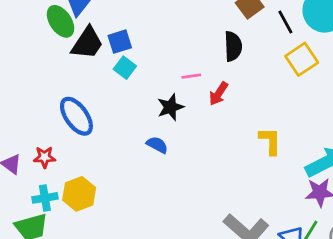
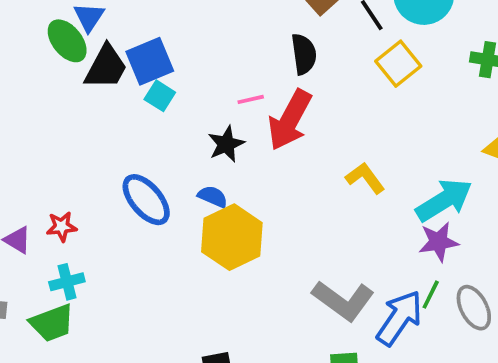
blue square: (120, 42) -> (150, 61), size x1.4
red arrow: (219, 94) -> (290, 120), size x1.8
blue ellipse: (76, 116) -> (146, 200), moved
yellow L-shape: (270, 141) -> (365, 178), turned -32
yellow hexagon: (79, 194) -> (232, 237), moved, size x1.4

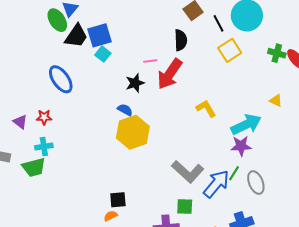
blue ellipse: (146, 200) -> (61, 79), moved

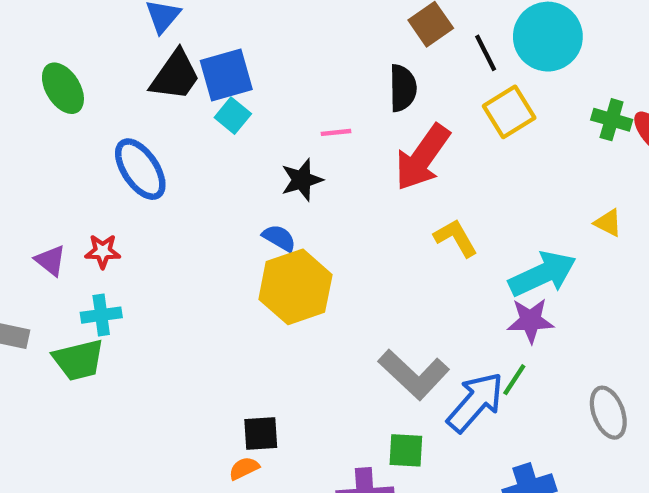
green ellipse: (57, 20) -> (63, 88), moved
red arrow: (170, 74) -> (422, 157), moved
gray ellipse: (256, 183) -> (608, 413), moved

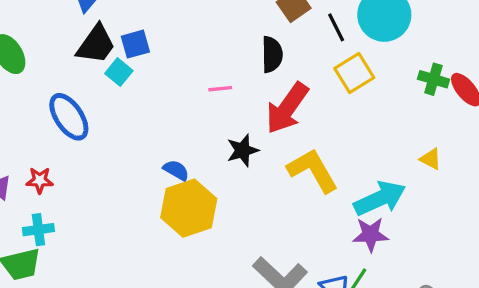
blue square: (226, 75) -> (135, 44), size x0.7
cyan square: (233, 116) -> (119, 72), moved
black star: (302, 180) -> (243, 150), moved
yellow L-shape: (456, 238) -> (313, 170), size x1.5

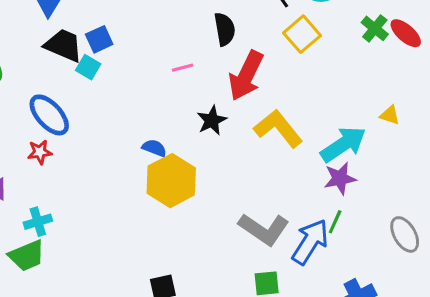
black trapezoid: (96, 44) -> (64, 45), turned -93
green cross: (434, 79) -> (375, 28), turned 32
yellow triangle: (431, 159) -> (390, 115), moved
red star: (40, 180) -> (40, 152), moved

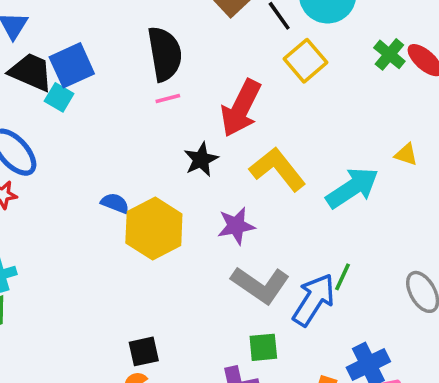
black semicircle: (225, 29) -> (165, 54), moved, size x1.4
blue square: (99, 39) -> (72, 65), size x1.4
blue semicircle: (154, 148) -> (115, 203), moved
purple star: (340, 178) -> (236, 226), moved

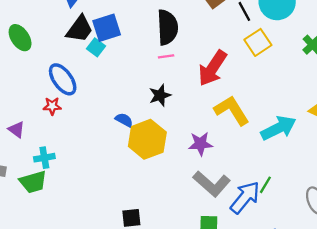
black trapezoid: (31, 72) -> (80, 29), turned 96
black star: (201, 159) -> (160, 95), moved

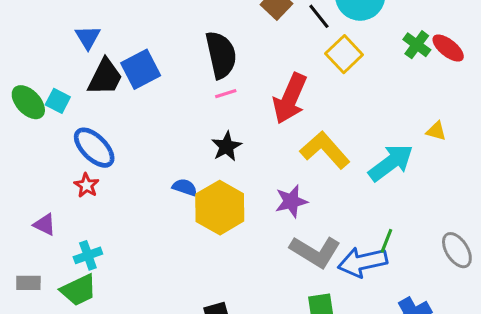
cyan square: (96, 47) -> (58, 101), moved
red star: (52, 106) -> (86, 185), turned -30
blue arrow: (245, 197) -> (362, 262), turned -132

